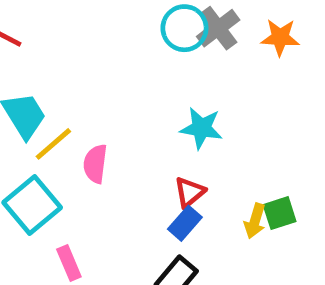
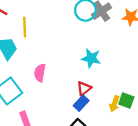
yellow line: (53, 144) -> (25, 27), moved, turned -54
green square: (280, 213) -> (126, 101), turned 35

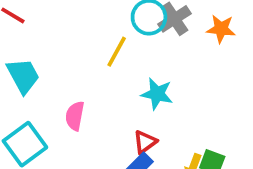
yellow line: (25, 27) -> (117, 52), moved, turned 30

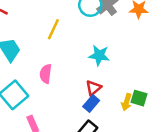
yellow line: (117, 52) -> (53, 29), moved

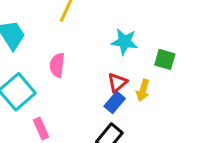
green square: (139, 98) -> (165, 59), moved
yellow arrow: (127, 102) -> (143, 90), moved

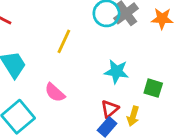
pink semicircle: (57, 65) -> (55, 93), turned -55

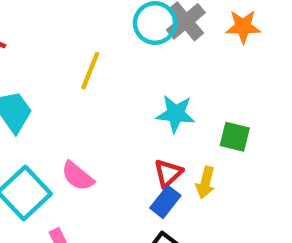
pink semicircle: (55, 93) -> (78, 176), moved

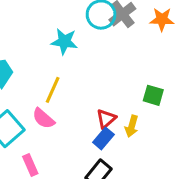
yellow line: (90, 71) -> (53, 90), moved
cyan star: (176, 114) -> (64, 42), moved

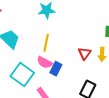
blue rectangle: (103, 138) -> (56, 69), moved

